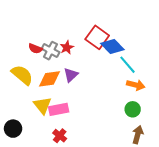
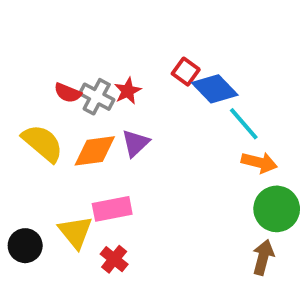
red square: (97, 37) -> (186, 72), size x0.6
yellow triangle: (42, 105) -> (75, 232), moved
green circle: (133, 109) -> (277, 209), moved, size x1.5

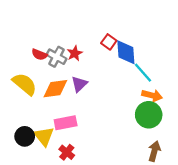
blue diamond: (215, 89) -> (126, 52), turned 40
green circle: (277, 209) -> (149, 115), moved
black circle: (25, 246) -> (25, 136), moved

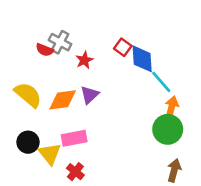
red semicircle: (39, 54) -> (45, 50), moved
gray cross: (56, 57) -> (60, 42), moved
orange arrow: (152, 95) -> (172, 108), turned -90
black circle: (25, 136) -> (28, 142), moved

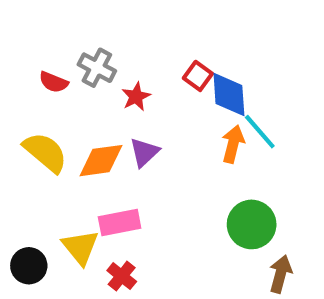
red semicircle: (45, 50) -> (54, 82), moved
orange arrow: (172, 108) -> (233, 144), moved
green circle: (168, 129) -> (252, 224), moved
black circle: (28, 142) -> (29, 266), moved

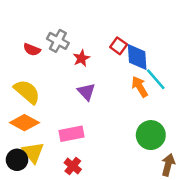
orange arrow: (233, 144) -> (140, 87), turned -45
purple triangle: (144, 152) -> (86, 92), turned -30
orange diamond: (101, 161) -> (24, 123), moved, turned 36
yellow triangle: (80, 247) -> (33, 152), moved

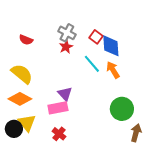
gray cross: (58, 41) -> (67, 33), moved
cyan line: (156, 79) -> (92, 64), moved
purple triangle: (86, 92) -> (65, 94), moved

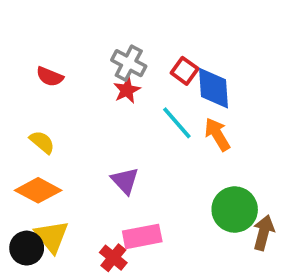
yellow semicircle: (22, 74) -> (42, 142), size x0.6
pink rectangle: (58, 108) -> (142, 236), moved
brown arrow: (136, 133) -> (264, 233), moved

